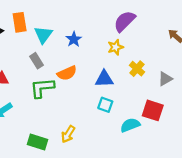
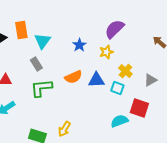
blue star: (74, 39) -> (79, 45), moved
orange semicircle: (67, 73) -> (73, 77), moved
cyan square: (105, 105) -> (117, 88), moved

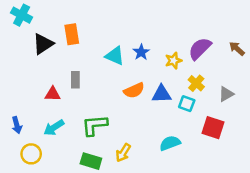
purple semicircle: (114, 29) -> (200, 49), moved
cyan triangle: (42, 41) -> (115, 56), moved, turned -42
gray rectangle: (36, 64) -> (75, 80), moved, turned 32
green L-shape: (41, 88) -> (95, 125), moved
cyan semicircle: (119, 121) -> (170, 143), moved

